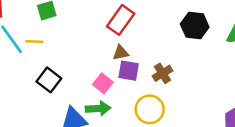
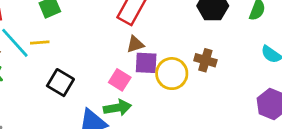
brown cross: (162, 73) -> (205, 60), moved, turned -36
yellow circle: (150, 109) -> (172, 74), moved

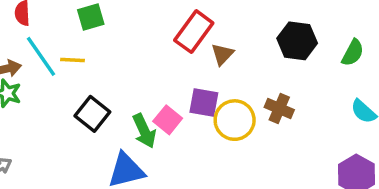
brown triangle: (135, 44) -> (222, 54), moved, turned -36
green arrow: (117, 108) -> (144, 131), moved, turned 68

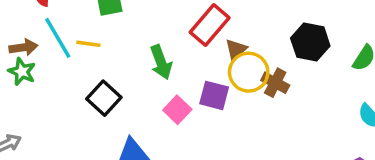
brown cross: (279, 108) -> (275, 83), moved
yellow circle: (235, 120) -> (249, 72), moved
green arrow: (144, 131) -> (161, 62), moved

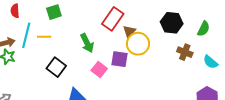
cyan line: (58, 38) -> (26, 35), turned 50
brown cross: (275, 83) -> (185, 52), moved

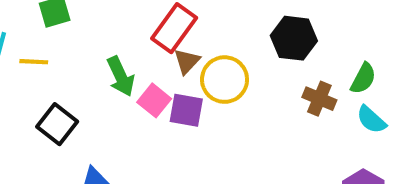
green semicircle: (204, 29) -> (363, 78), moved
brown triangle: (129, 31) -> (187, 61), moved
pink square: (99, 69) -> (154, 100), moved

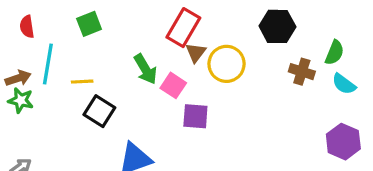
yellow line: (34, 62) -> (82, 82), moved
purple square: (186, 110) -> (195, 116), moved

